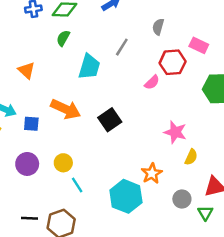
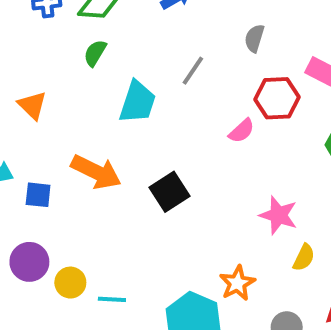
yellow circle: (63, 163) -> (70, 283), moved
cyan line: (77, 185) -> (112, 299), turned -56

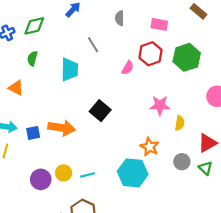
green semicircle: (95, 53) -> (32, 59), moved
gray line: (193, 71) -> (93, 45), turned -49
red hexagon: (277, 98) -> (150, 54), moved
orange arrow: (96, 172) -> (62, 128), moved
purple circle: (29, 262) -> (41, 179), moved

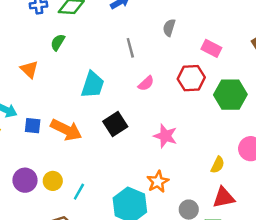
pink semicircle: (128, 68) -> (146, 83), moved
cyan trapezoid: (70, 69) -> (93, 85), moved
pink star: (160, 105) -> (165, 136), moved
yellow semicircle: (180, 123) -> (218, 165), moved
cyan line: (88, 175) -> (79, 192), turned -64

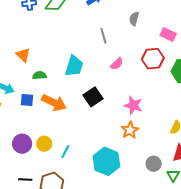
green semicircle: (58, 42) -> (39, 75), moved, turned 56
orange star: (158, 182) -> (130, 130), moved

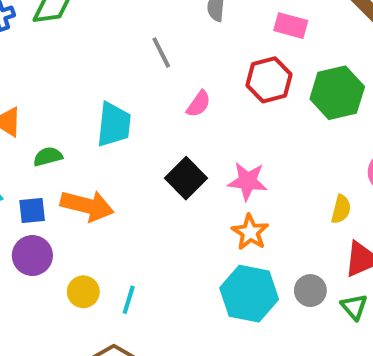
black square: (93, 97) -> (186, 178), moved
purple circle: (22, 144) -> (32, 256), moved
cyan hexagon: (106, 161) -> (249, 294), moved

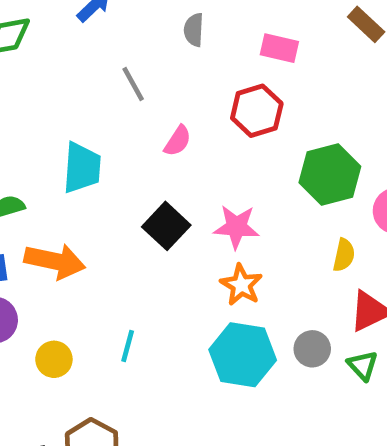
green hexagon: (337, 93) -> (330, 175), moved
cyan line: (129, 300) -> (128, 346), moved

